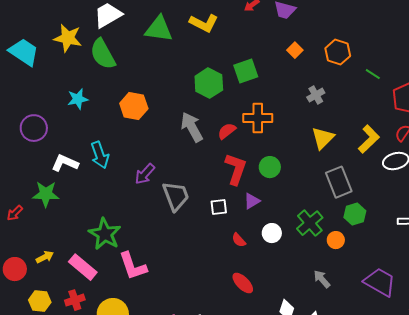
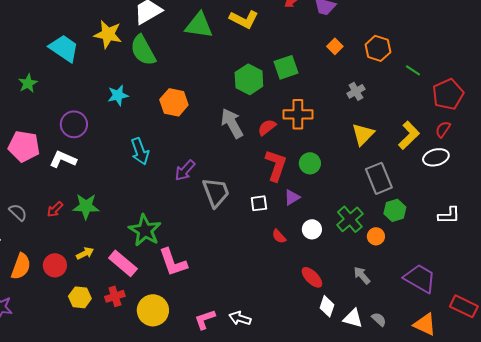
white L-shape: (65, 163) -> (63, 159), moved
green star: (46, 194) -> (86, 206), moved
red ellipse: (243, 283) -> (312, 277), moved

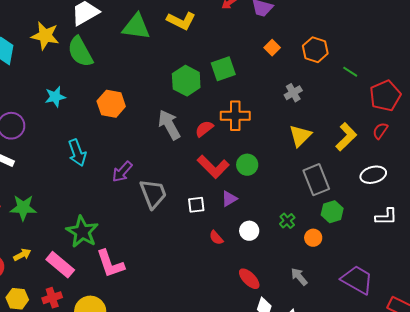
white ellipse: (436, 157) -> (373, 175), moved
red L-shape: (276, 165) -> (213, 167), turned 116
green cross: (350, 219) -> (287, 221), size x0.6

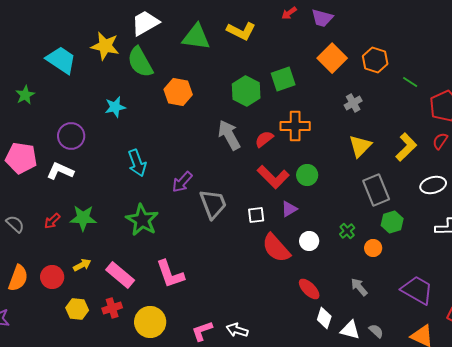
orange square: (272, 48) -> (332, 58), size x1.8
orange hexagon: (111, 104) -> (178, 92), moved
green star: (82, 232) -> (142, 220), moved
red semicircle: (216, 238) -> (276, 248), size x2.0

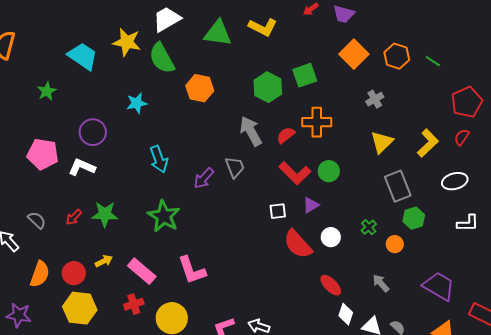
green line: (410, 82) -> (433, 61), moved
gray trapezoid: (213, 204) -> (235, 167), moved, size x0.7
yellow hexagon: (77, 309) -> (80, 308), moved, size x1.5

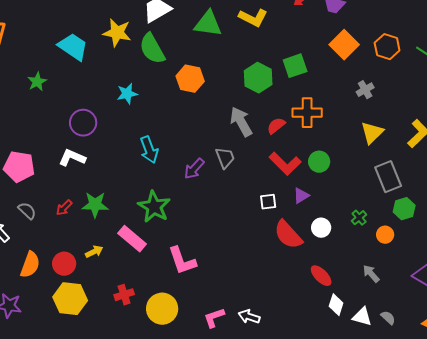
pink pentagon: (43, 154) -> (19, 167), moved
pink rectangle: (142, 271) -> (132, 239), moved

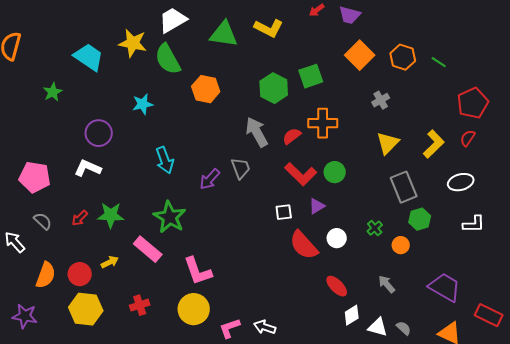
white diamond: (336, 305) -> (352, 315), turned 40
yellow circle: (162, 309) -> (194, 309), moved

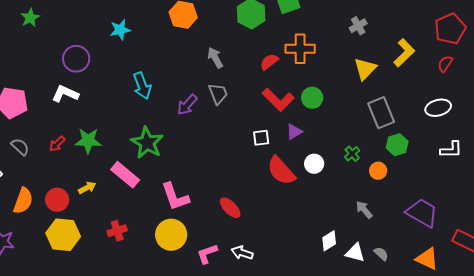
gray arrow: (257, 132) -> (215, 58), moved, size x0.7
yellow L-shape: (434, 144) -> (404, 53), moved
red ellipse: (337, 286) -> (230, 208), moved

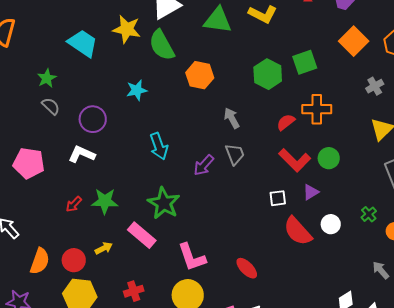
gray semicircle: (20, 147) -> (51, 106), moved

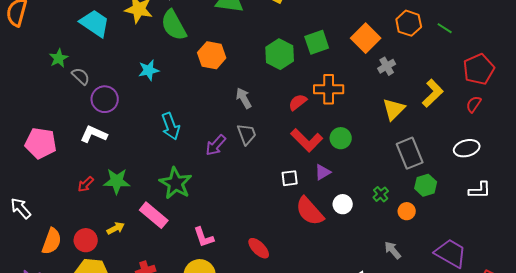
orange square: (354, 41) -> (366, 38), moved
gray semicircle: (51, 106) -> (81, 76), moved
pink L-shape: (192, 257) -> (204, 237), size x0.7

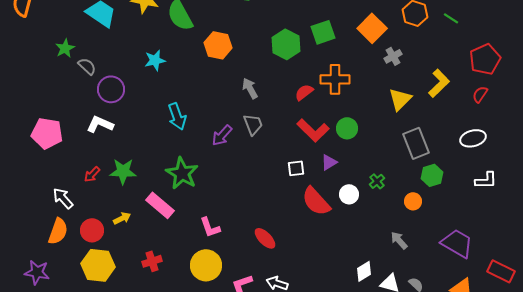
green cross: (381, 194) -> (377, 181), moved
white arrow: (21, 208) -> (63, 198), moved

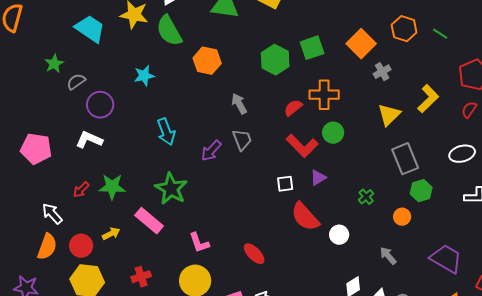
gray semicircle: (87, 66) -> (76, 82), turned -78
green circle: (347, 128) -> (333, 133), moved
white circle: (349, 194) -> (339, 235), moved

